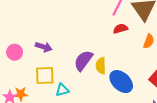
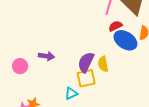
yellow square: (45, 75) -> (86, 78), moved
blue ellipse: (121, 82) -> (125, 40), moved

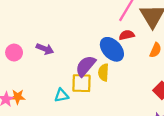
blue ellipse: (125, 40) -> (112, 49), moved

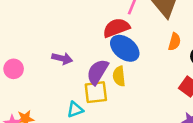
red semicircle: (127, 35) -> (116, 28), moved, size x1.5
purple arrow: (45, 49) -> (62, 58), moved

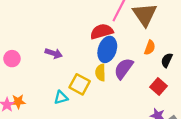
blue ellipse: (125, 48) -> (107, 49), turned 65
purple semicircle: (98, 72) -> (124, 69), moved
yellow square: (96, 92) -> (80, 84), turned 30

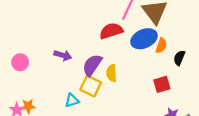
blue ellipse: (107, 49) -> (144, 39), moved, turned 50
purple semicircle: (124, 69) -> (92, 65), moved
red square: (159, 86) -> (162, 84), moved, turned 35

